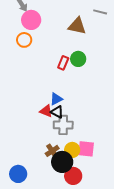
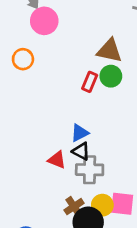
brown triangle: (77, 26) -> (109, 51), moved
orange circle: (24, 40) -> (23, 59), moved
red triangle: (46, 111) -> (57, 160), moved

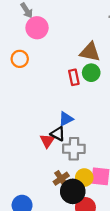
red rectangle: (90, 82) -> (74, 77), turned -35
black triangle: (81, 151) -> (58, 134), moved
red triangle: (57, 160) -> (47, 141), turned 42

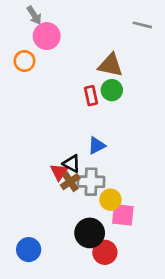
orange circle: (20, 59) -> (24, 61), moved
blue triangle: (66, 119) -> (97, 146), moved
yellow circle: (84, 178) -> (110, 200), moved
brown cross: (61, 179) -> (70, 182), moved

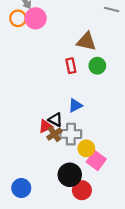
orange circle: (24, 61) -> (18, 18), moved
green circle: (112, 90) -> (97, 66), moved
red triangle: (59, 172) -> (46, 126), turned 32
pink square: (123, 215) -> (96, 160), turned 30

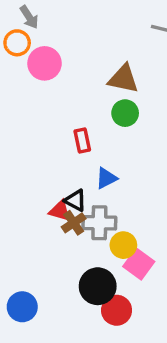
pink circle: (36, 18) -> (45, 63), moved
red rectangle: (71, 66) -> (82, 141), moved
green circle: (97, 66) -> (125, 113), moved
red triangle: (46, 126) -> (60, 211), turned 40

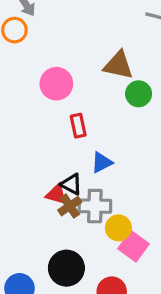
pink circle: (45, 63) -> (56, 84), moved
green circle: (125, 113) -> (139, 94), moved
black circle: (98, 286) -> (66, 268), moved

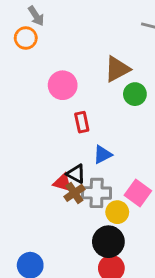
brown triangle: (118, 65) -> (117, 69), turned -40
pink square: (133, 246) -> (138, 193), moved
black circle: (66, 268) -> (108, 242), moved

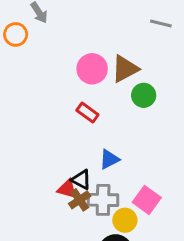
orange circle: (26, 38) -> (16, 34), moved
pink circle: (63, 85) -> (92, 69), moved
red rectangle: (82, 122) -> (87, 113), moved, turned -42

